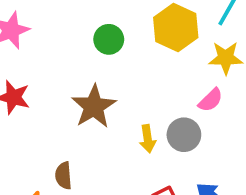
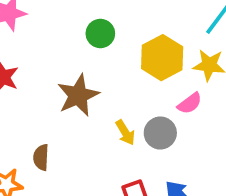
yellow hexagon: (176, 28) -> (162, 58), moved
yellow arrow: (148, 139) -> (125, 132), turned -30

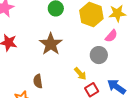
yellow arrow: (125, 132) -> (80, 74), moved

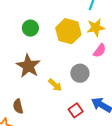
pink semicircle: (111, 36) -> (100, 51), moved
yellow arrow: (80, 74) -> (55, 85), moved

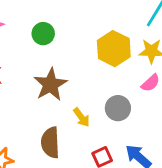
green circle: (30, 28) -> (43, 34), moved
brown semicircle: (18, 106) -> (50, 142), moved, size x1.5

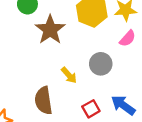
brown star: (50, 85) -> (50, 30), moved

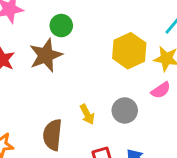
brown star: (50, 30) -> (46, 55), moved

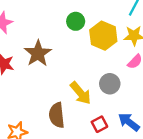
green circle: (61, 26) -> (76, 21), moved
yellow arrow: (87, 114) -> (81, 93), size x1.5

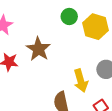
yellow arrow: (81, 93) -> (81, 81), turned 30

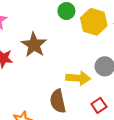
yellow arrow: (81, 81) -> (78, 78), turned -70

